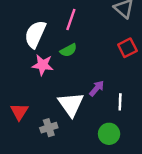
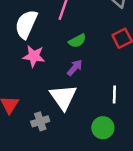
green semicircle: (68, 50) -> (77, 41), moved
purple arrow: (97, 88) -> (75, 68), moved

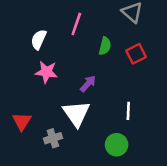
white semicircle: (26, 24) -> (39, 40), size x0.7
green semicircle: (77, 41) -> (105, 46), moved, turned -48

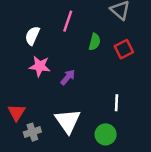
purple arrow: (88, 84) -> (68, 77), moved
white triangle: (76, 114) -> (68, 121), moved
gray cross: (53, 138) -> (32, 132), moved

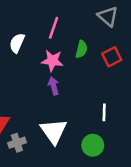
pink star: (40, 66) -> (52, 61), moved
purple arrow: (68, 77) -> (54, 86), turned -56

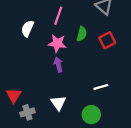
white line: (104, 112) -> (101, 87), turned 72
white triangle: (54, 131) -> (58, 103), size x0.7

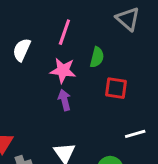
red square: (107, 40) -> (116, 88), moved, turned 35
white line: (101, 87) -> (135, 134), moved

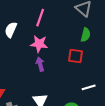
green semicircle: (97, 57) -> (86, 35), moved

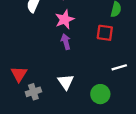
pink star: (39, 44) -> (65, 19), turned -30

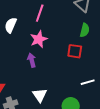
purple arrow: (66, 42) -> (32, 60), moved

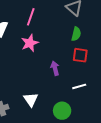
red square: (75, 51) -> (80, 55), moved
purple arrow: (32, 60) -> (55, 68), moved

